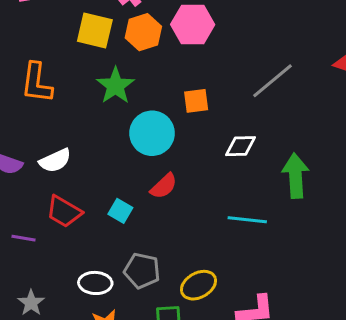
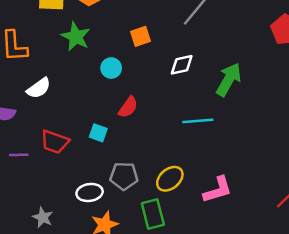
cyan circle: (152, 133) -> (111, 68), size x0.6
white semicircle: (55, 161) -> (39, 88), moved
green arrow: (296, 176) -> (229, 80), turned 44
purple line: (23, 238) -> (19, 155), moved

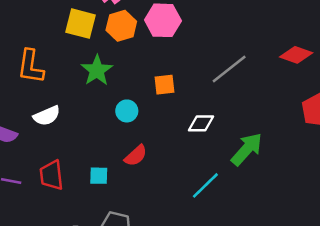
cyan line: (198, 121) -> (205, 185), turned -52
cyan square: (98, 133) -> (99, 176), turned -30
red trapezoid: (55, 142) -> (51, 175), turned 52

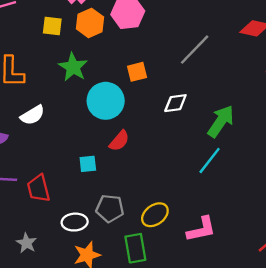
yellow square: (81, 24) -> (52, 26), size x0.7
cyan circle: (127, 111) -> (106, 101), size x1.8
red trapezoid: (51, 175) -> (39, 188), moved
cyan line: (205, 185) -> (210, 161), moved

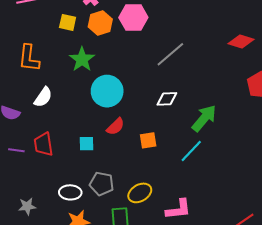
gray line: (195, 50) -> (170, 54), moved
orange square: (137, 72) -> (148, 140), moved
white semicircle: (32, 115) -> (43, 97), turned -30
red trapezoid: (39, 188) -> (43, 144), moved
gray star: (26, 243) -> (27, 206), turned 30

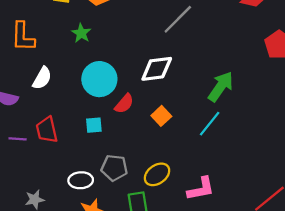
green star: (82, 59) -> (81, 33), size x0.7
cyan circle: (107, 91) -> (99, 79), moved
white diamond: (167, 99) -> (157, 69), moved, size x1.4
orange square: (148, 140) -> (161, 116), turned -30

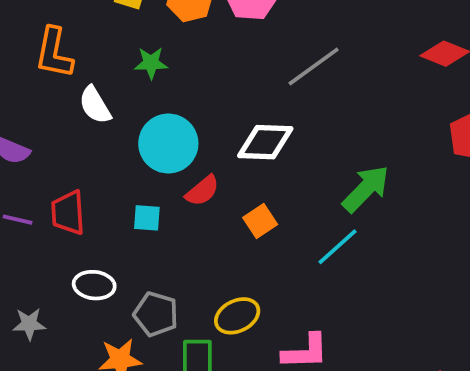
green star: (81, 33) -> (151, 63), turned 30
white semicircle: (42, 78) -> (95, 105), moved, turned 110
gray pentagon: (114, 168) -> (156, 314), moved
white ellipse: (81, 180) -> (94, 285), moved

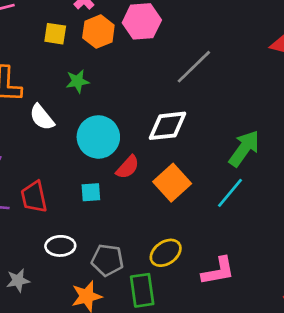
orange square: (260, 221) -> (172, 183), size x1.5

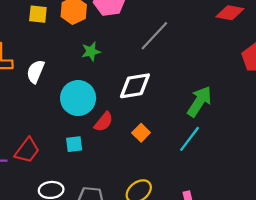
green star: (77, 81) -> (91, 51), moved
white semicircle: (42, 117) -> (36, 71), moved, turned 65
orange square: (172, 183) -> (141, 133), size x0.6
red trapezoid: (34, 197) -> (27, 150), turned -128

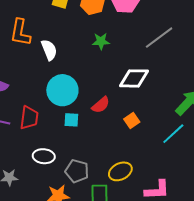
white semicircle: (36, 71) -> (49, 50), turned 125
cyan circle: (78, 98) -> (62, 90), moved
red trapezoid: (27, 150) -> (29, 118), turned -40

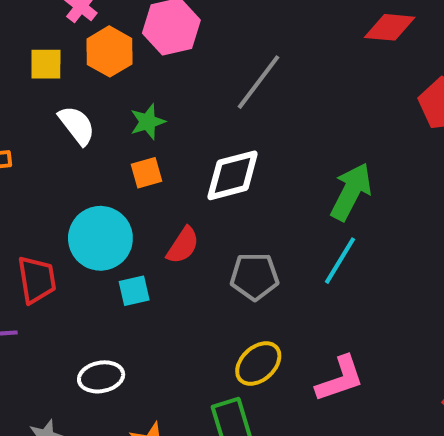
white semicircle: (49, 50) -> (77, 125), moved
red trapezoid: (29, 118) -> (37, 280), moved
orange square: (132, 121) -> (147, 173), moved, turned 35
gray pentagon: (77, 171) -> (255, 276), moved

